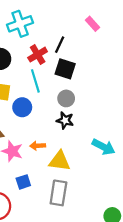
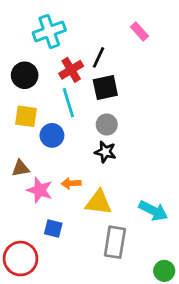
black square: (65, 69) -> (105, 88), turned -30
cyan arrow: (103, 147) -> (153, 211), moved
blue square: (23, 182) -> (53, 228), turned 32
gray rectangle: (58, 193) -> (115, 242), moved

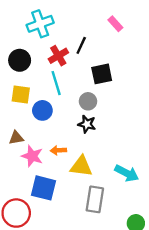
black square: (105, 88) -> (102, 74), moved
blue square: (53, 228) -> (44, 188), size x1.6

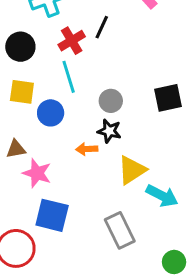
black square: (102, 74) -> (168, 98), moved
orange arrow: (58, 150) -> (87, 149), moved
yellow triangle: (81, 166) -> (132, 170), moved, turned -40
gray rectangle: (95, 199) -> (120, 230), turned -35

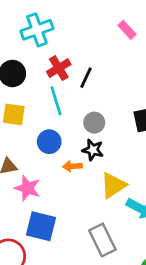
black line: (102, 27) -> (86, 78), moved
blue circle: (51, 113) -> (49, 142), moved

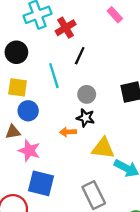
red cross: (59, 68) -> (66, 28), moved
blue circle: (49, 142) -> (28, 111), moved
yellow triangle: (113, 185) -> (103, 148), turned 40

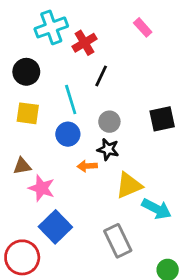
blue circle: (28, 111) -> (68, 134), moved
yellow triangle: (103, 148) -> (129, 185), turned -30
blue square: (41, 183) -> (55, 227), turned 32

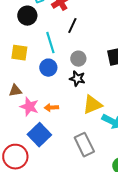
black circle: (26, 72) -> (27, 16), moved
orange arrow: (87, 166) -> (51, 108), moved

